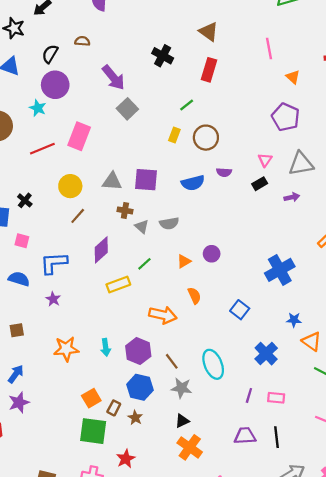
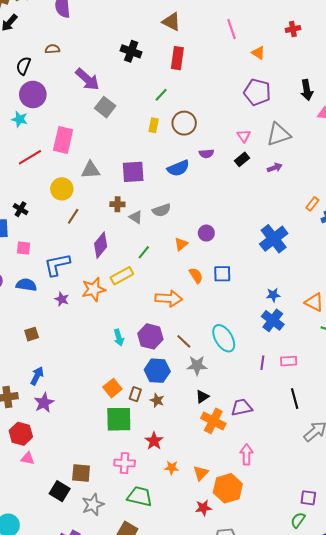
gray triangle: (112, 181) -> (91, 170), moved
blue square: (240, 310) -> (222, 274), moved, turned -30
blue star: (294, 320) -> (273, 295), moved
orange star: (66, 349) -> (94, 289), moved
purple trapezoid: (245, 436) -> (242, 407), moved

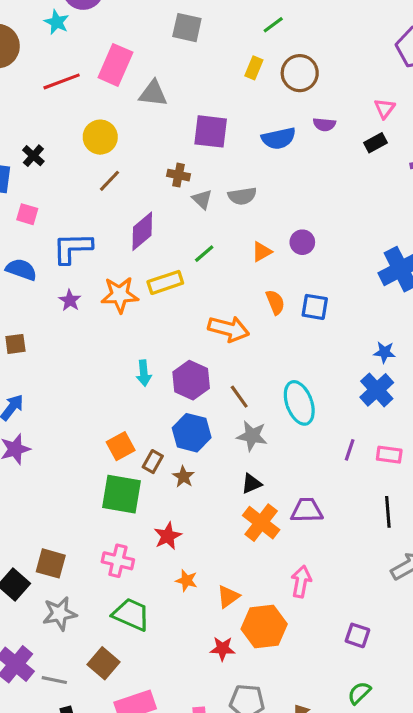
gray square: (105, 107) -> (187, 28), turned -36
gray triangle: (91, 170) -> (153, 93), moved
purple square: (308, 498) -> (357, 635), moved

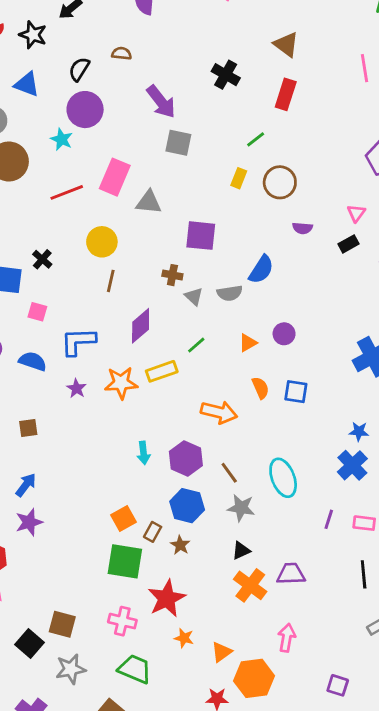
blue semicircle: (279, 138) -> (261, 270), moved, turned -44
brown line: (110, 181) -> (111, 281), turned -30
red star: (168, 536) -> (167, 598), size x1.5

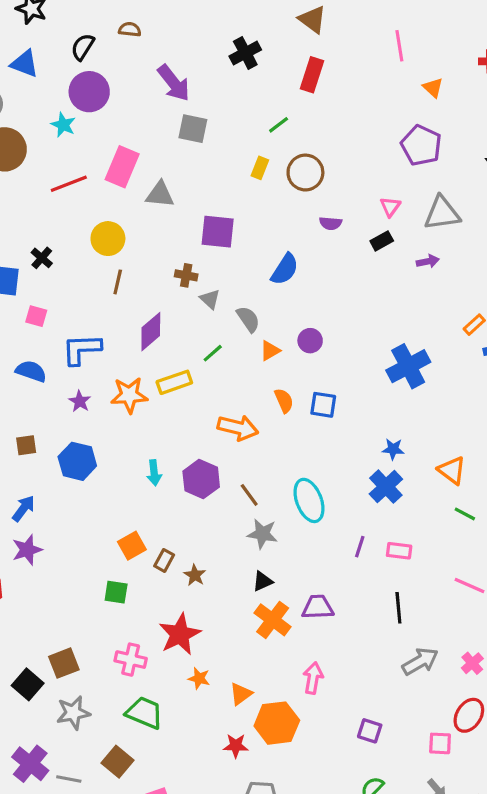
black cross: (226, 75) -> (245, 53), turned 32
gray semicircle: (230, 293) -> (248, 319), moved, turned -115
blue hexagon: (187, 506) -> (77, 461), moved
green square: (125, 561) -> (116, 592), moved, size x0.6
brown square: (62, 624) -> (64, 663), turned -36

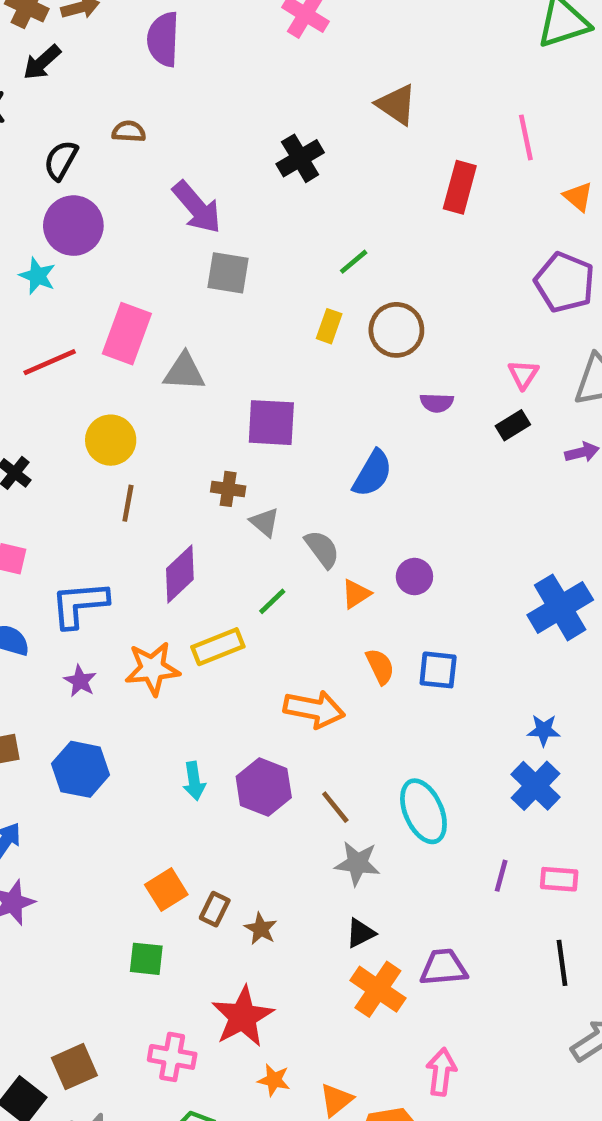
red rectangle: (312, 75) -> (460, 187), moved

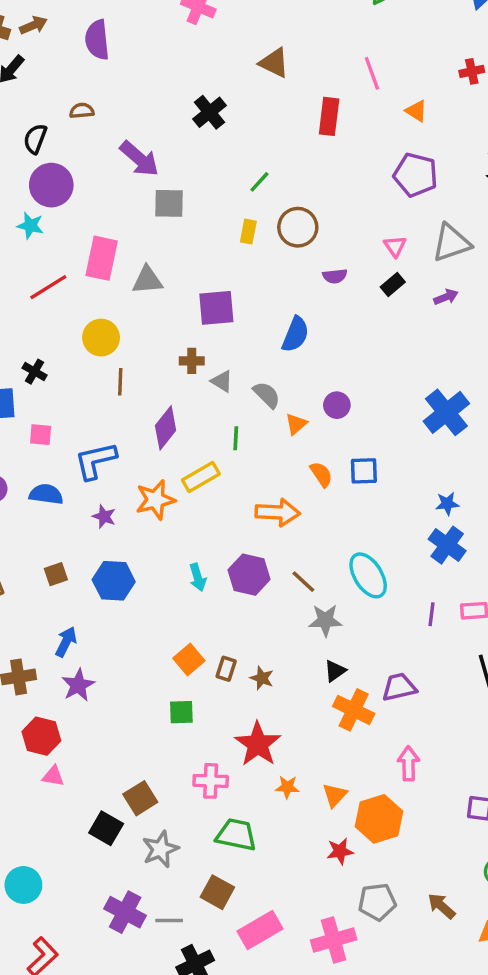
green line: (272, 601) -> (236, 438), turned -35

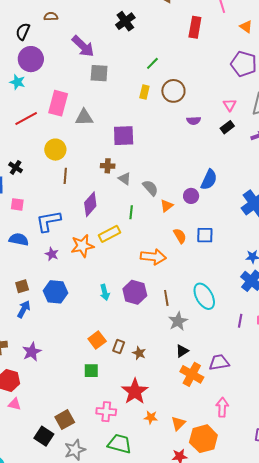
blue semicircle: (295, 334) -> (209, 180), moved
brown line: (303, 582) -> (166, 298), turned 35
gray star: (325, 620) -> (178, 321), turned -30
blue arrow: (66, 642) -> (24, 309), moved

